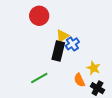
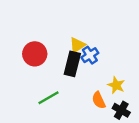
red circle: (39, 16) -> (35, 54), moved

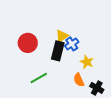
yellow star: (116, 85) -> (87, 62), moved

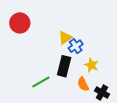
red circle: (28, 43) -> (20, 23), moved
black rectangle: (58, 51) -> (64, 66), moved

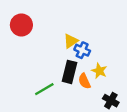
blue cross: (76, 46) -> (82, 50), turned -32
orange semicircle: (83, 84) -> (84, 81), moved

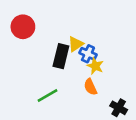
yellow star: (99, 71) -> (95, 66), moved
black rectangle: (70, 72) -> (61, 56), moved

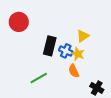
yellow triangle: (76, 44) -> (83, 36), moved
blue cross: (88, 54) -> (66, 51), moved

